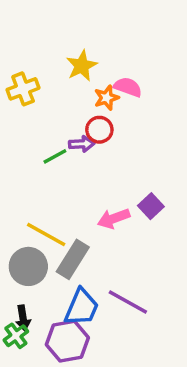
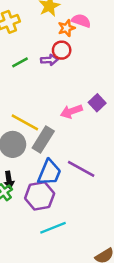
green line: (55, 156) -> (20, 62), moved

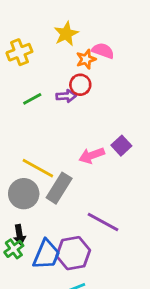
blue trapezoid: (49, 173) -> (46, 255), moved
purple hexagon: (40, 196) -> (73, 253), moved

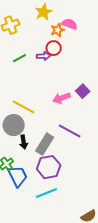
gray rectangle: (59, 188) -> (45, 144), moved
purple line: (103, 222) -> (70, 131), moved
black arrow: (19, 235) -> (24, 142), moved
blue trapezoid: (46, 255) -> (18, 176), moved, turned -50

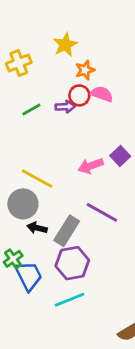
pink semicircle: (70, 24) -> (102, 94), moved
black arrow: (24, 142) -> (37, 228), turned 112

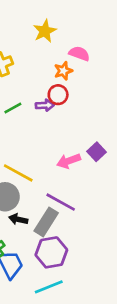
yellow star: (65, 45) -> (45, 31), moved
pink semicircle: (102, 94) -> (79, 54), moved
purple line: (102, 212) -> (61, 202), moved

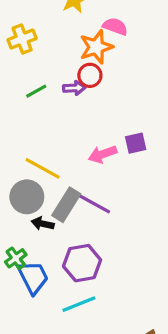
orange star: (63, 71) -> (96, 47), size x1.5
purple square: (96, 152) -> (136, 143), turned 30
gray rectangle: (46, 222) -> (66, 205), moved

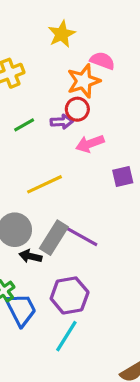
pink arrow: (103, 154) -> (90, 144), moved
yellow line: (43, 168) -> (44, 184), moved, turned -54
cyan line: (79, 304) -> (66, 336), turned -36

